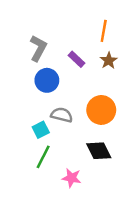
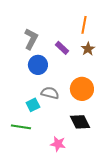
green line: (43, 157) -> (21, 127), moved, turned 72

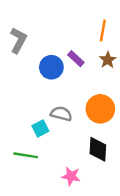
gray L-shape: (31, 39) -> (18, 40), moved
blue circle: (38, 65) -> (51, 67), moved
black diamond: (80, 122) -> (98, 149), turned 30

